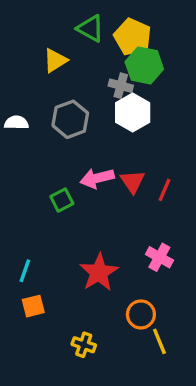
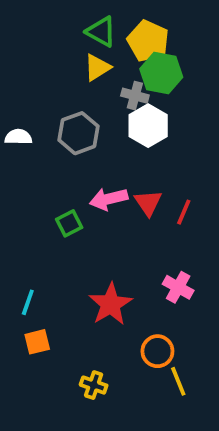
yellow triangle: (55, 60) -> (97, 67), moved

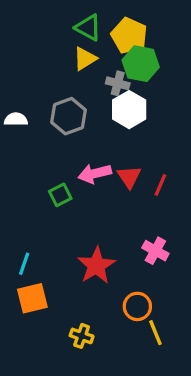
orange square: (37, 342) -> (32, 298), size x1.4

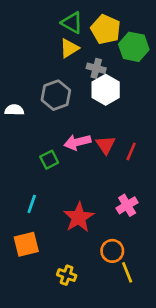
green hexagon: (141, 64) -> (134, 47), moved
white semicircle: (16, 119) -> (14, 110), moved
pink cross: (155, 251) -> (127, 205), turned 30
cyan line: (24, 264) -> (32, 204), moved

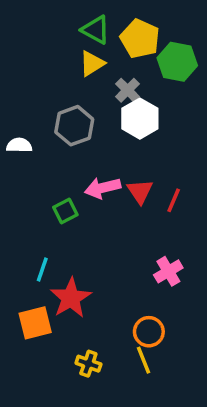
gray cross: (96, 68) -> (128, 90), turned 30
red star: (79, 217) -> (71, 298), moved
yellow line: (127, 272) -> (143, 360), moved

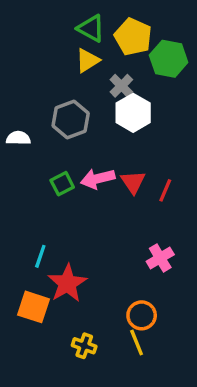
green square: (65, 211) -> (62, 184), moved
orange square: (35, 323) -> (34, 307), turned 32

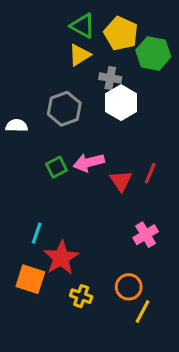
gray cross: (121, 86) -> (110, 78), turned -35
red triangle: (133, 182) -> (121, 181), moved
yellow line: (137, 342) -> (143, 311), moved, turned 50
yellow cross: (84, 346) -> (81, 296), moved

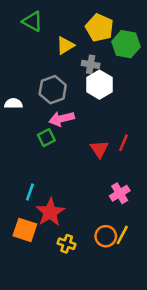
green triangle: (83, 26) -> (32, 21), moved
pink arrow: (89, 162) -> (62, 119), moved
yellow line: (143, 311) -> (122, 235), moved

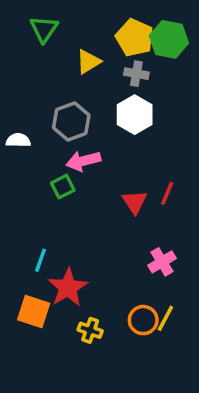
green triangle: (32, 21) -> (44, 29), turned 35
green hexagon: (126, 44) -> (169, 39), moved
gray cross: (91, 64) -> (136, 74), moved

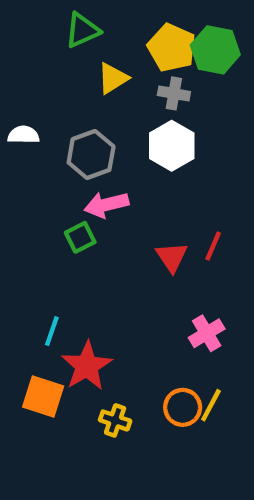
green triangle: (44, 29) -> (82, 30), moved, turned 32
white semicircle: (18, 140) -> (24, 135), moved

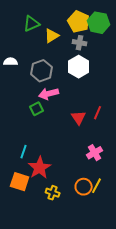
green triangle: (82, 30) -> (32, 24), moved

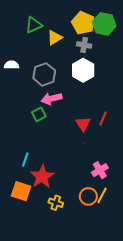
pink cross: (95, 153) -> (100, 170), moved

